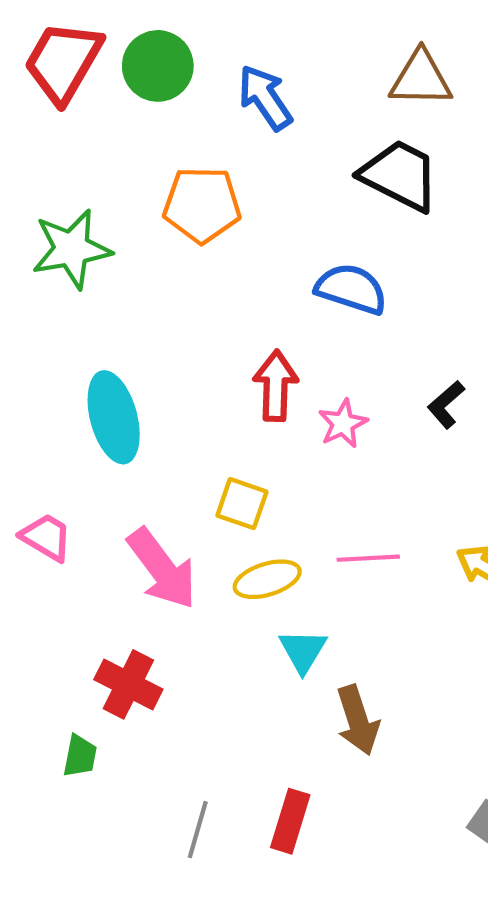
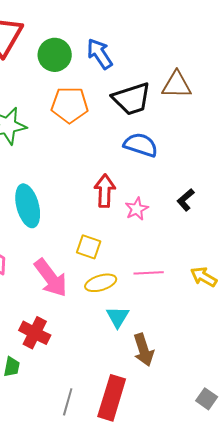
green circle: (158, 66) -> (55, 55), moved
brown triangle: (421, 79) -> (177, 85), moved
black trapezoid: (400, 175) -> (132, 99), moved, turned 135
red rectangle: (290, 821) -> (112, 398), size x1.5

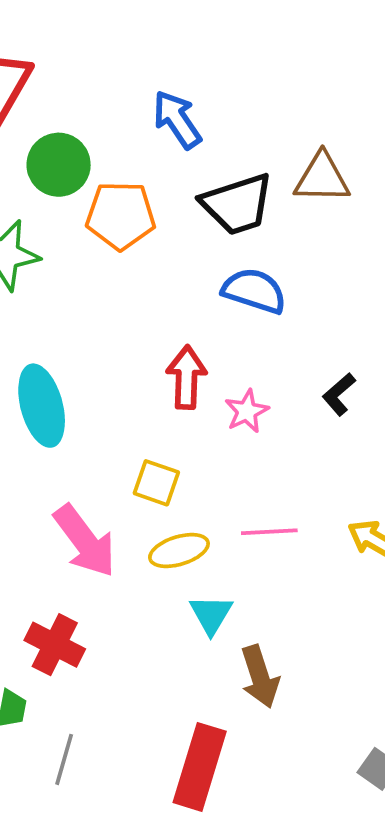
green circle: (55, 55) -> (59, 165), moved
gray line: (68, 402) -> (64, 759), moved

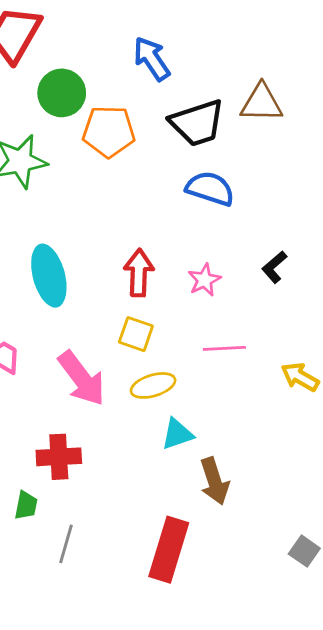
red arrow: (186, 377) -> (139, 273), moved
pink line: (269, 532) -> (224, 348), moved
cyan triangle: (211, 615) -> (177, 434), turned 40
red cross: (55, 645) -> (59, 457), turned -30

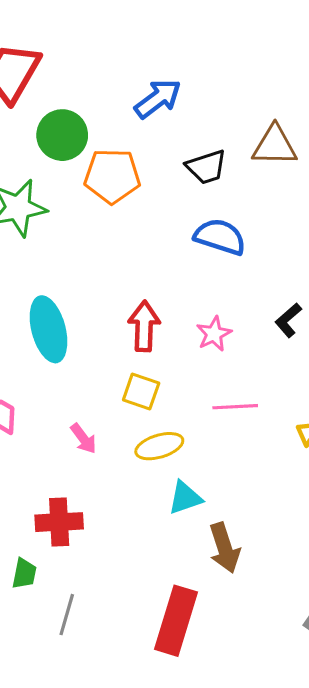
blue arrow: (152, 59) -> (158, 99), turned 87
black trapezoid: (197, 123) -> (206, 167), size x0.7
pink arrow: (82, 378) -> (83, 439), size x0.5

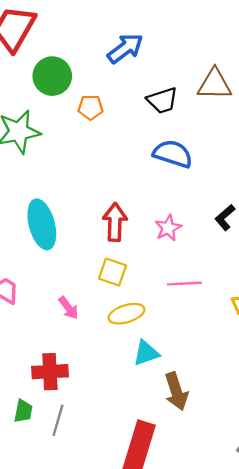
orange pentagon: (112, 176) -> (90, 107), size x0.6
gray line: (67, 615) -> (58, 420), moved

